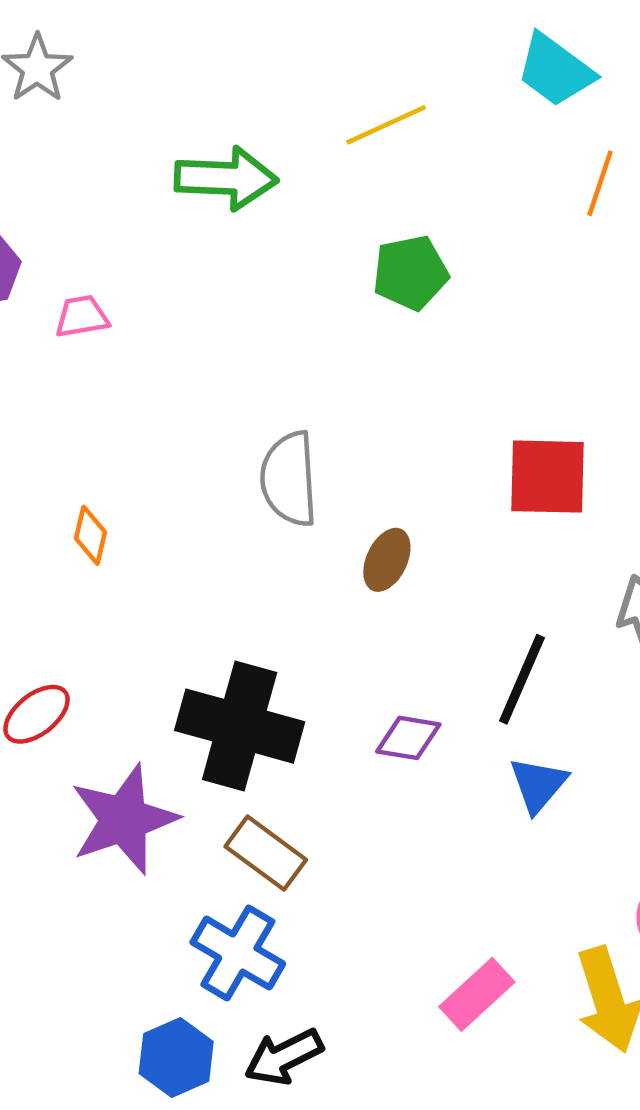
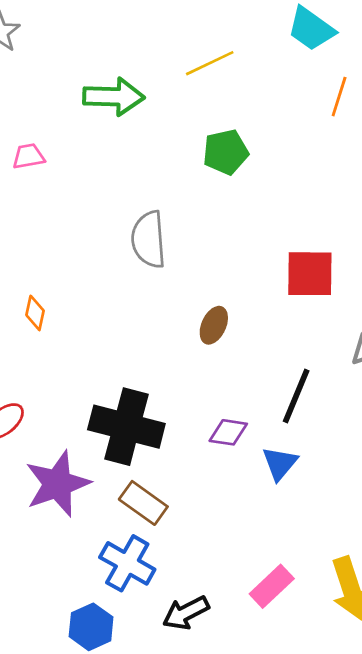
pink trapezoid: (82, 317) -> (28, 156), moved
gray semicircle: (289, 479) -> (149, 239), moved
blue triangle: (538, 785) -> (280, 463), moved
black arrow: (284, 1057) -> (186, 613), moved

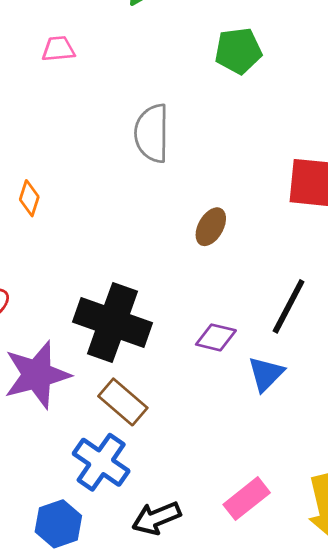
pink trapezoid: (28, 156) -> (58, 49), moved

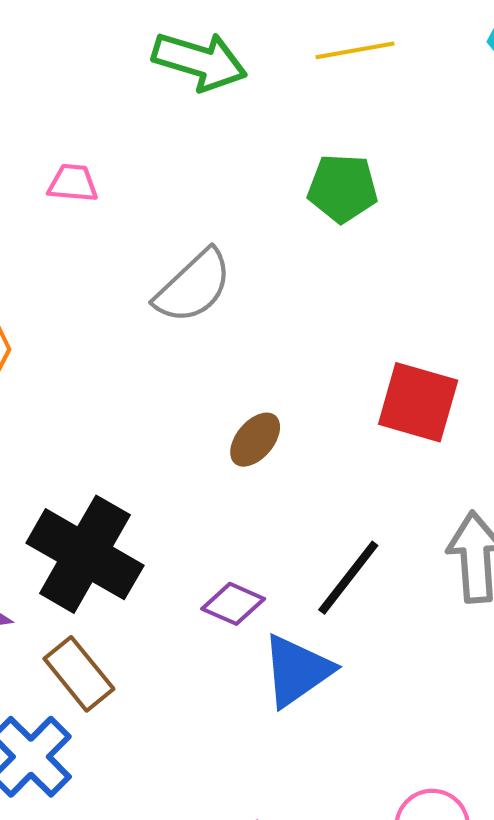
pink trapezoid: (58, 49) -> (73, 183), moved
gray semicircle: (152, 133) -> (193, 286), turned -144
blue triangle: (266, 374) -> (297, 671), size x1.4

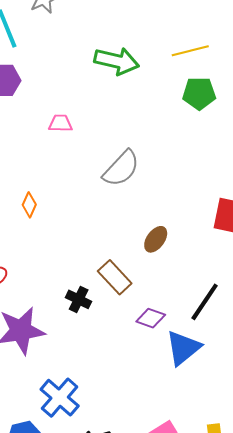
green pentagon: (343, 188) -> (199, 93), moved
black cross: (85, 554) -> (79, 299), size x0.5
brown rectangle: (79, 674) -> (115, 277), moved

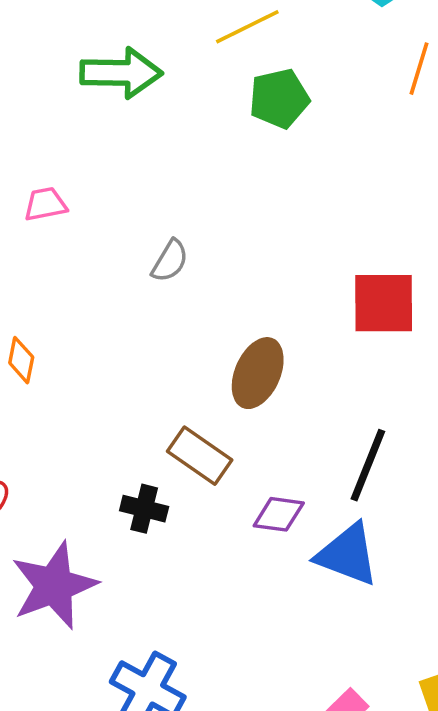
gray semicircle: (121, 168) -> (170, 261), size x0.6
brown ellipse: (156, 239) -> (258, 373), size x1.4
blue triangle: (183, 348) -> (347, 554), turned -48

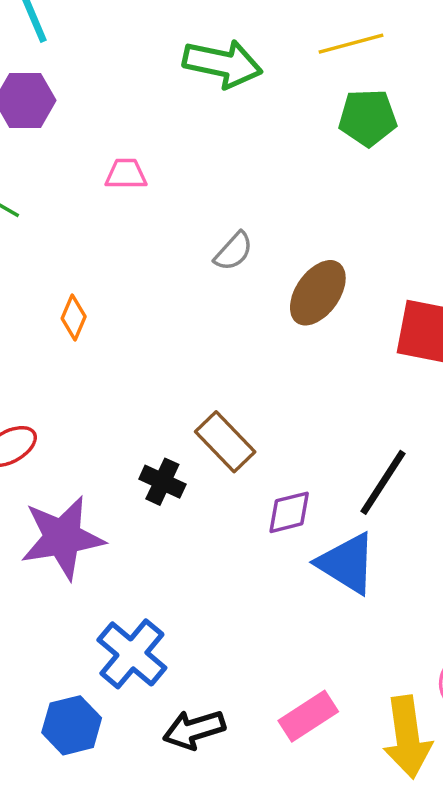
brown ellipse: (258, 373) -> (318, 293), moved
purple diamond: (279, 514) -> (289, 512), turned -33

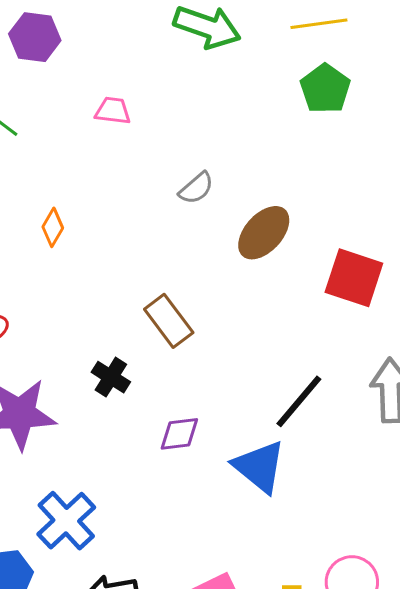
green pentagon: (368, 118) -> (325, 89), turned 30
brown rectangle: (225, 442) -> (169, 321), moved
purple diamond: (289, 512) -> (179, 434), moved

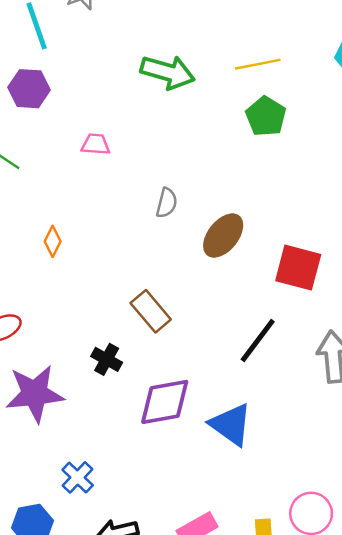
gray semicircle: (196, 188) -> (167, 203), turned -32
black line: (299, 401) -> (258, 340), moved
purple diamond: (179, 434) -> (165, 402), size x1.6
blue cross: (66, 521) -> (78, 477), size x0.7

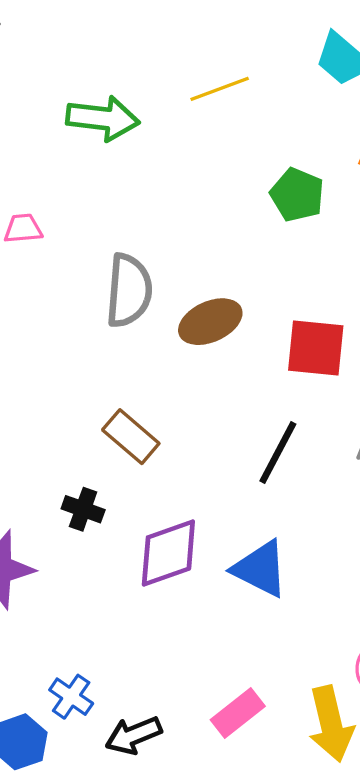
green pentagon: (266, 116) -> (297, 195), moved
gray semicircle: (167, 203) -> (129, 291), size x1.8
brown ellipse: (223, 236) -> (210, 322), turned 36
blue cross: (78, 477) -> (71, 697), moved

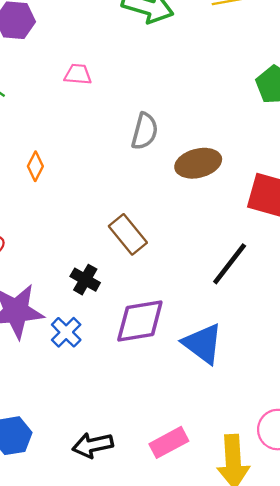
gray semicircle: (129, 291) -> (145, 131), size x0.7
blue cross: (71, 697) -> (66, 332), moved

